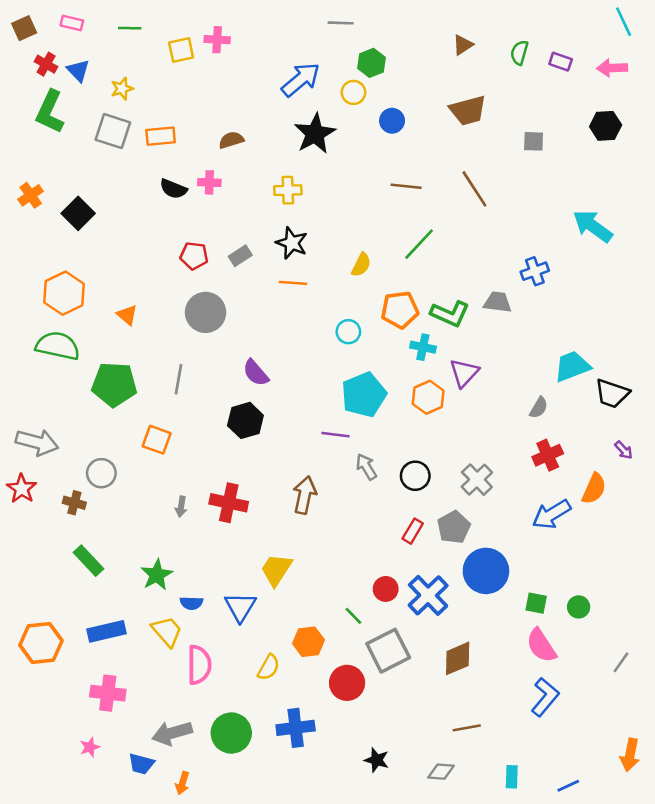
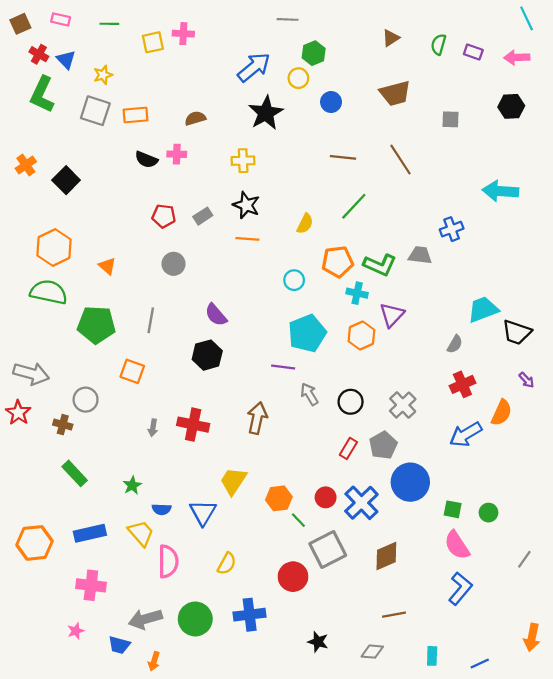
cyan arrow: (593, 226) -> (500, 191), turned -32
gray circle: (206, 312) -> (174, 264), size x0.7
green star: (157, 575) -> (132, 485), size x0.7
orange hexagon: (308, 642) -> (279, 498), moved

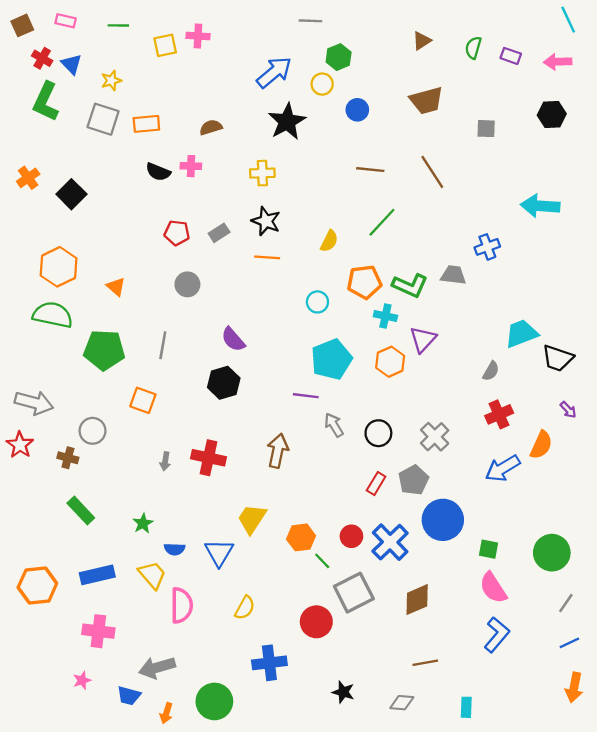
green circle: (488, 513) -> (552, 553), moved, size x1.8
green circle: (195, 619) -> (214, 701), moved
blue line: (480, 664) -> (569, 643), moved

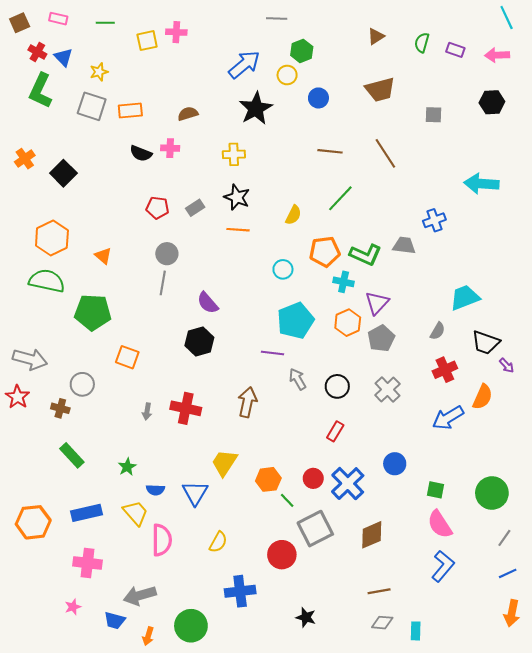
gray line: (163, 345) -> (163, 283), moved
black trapezoid: (558, 358) -> (486, 343), moved
gray pentagon: (414, 480) -> (381, 338), moved
blue circle: (443, 520) -> (395, 464), size x0.6
gray diamond: (402, 703) -> (382, 623), moved

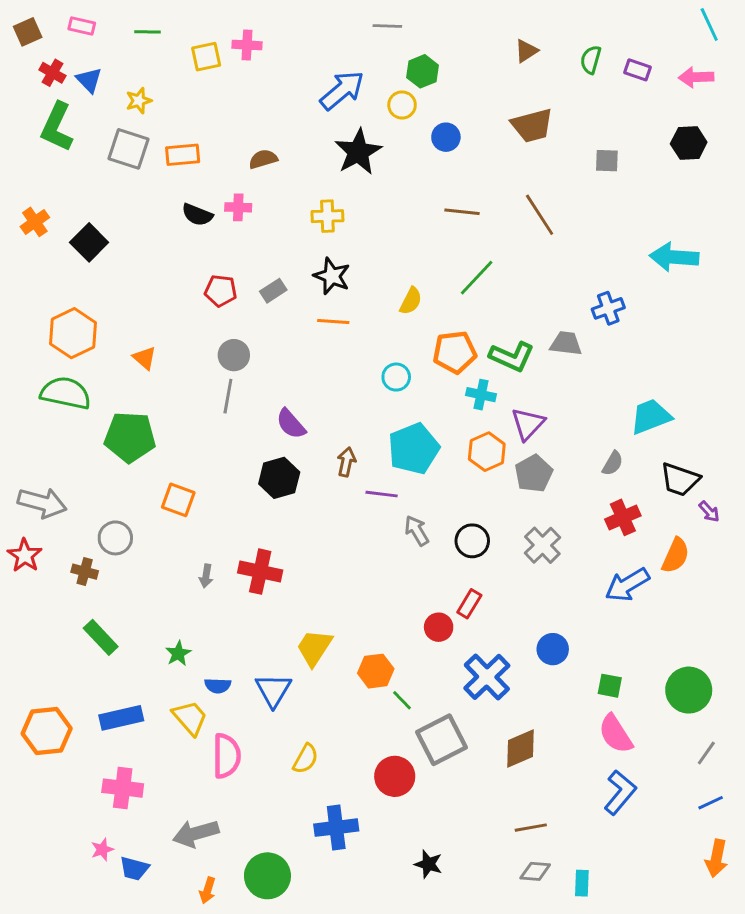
brown arrow: (247, 402) -> (346, 462), moved, size x0.7
red circle: (313, 478) -> (439, 627), moved
blue trapezoid: (115, 620) -> (134, 869), moved

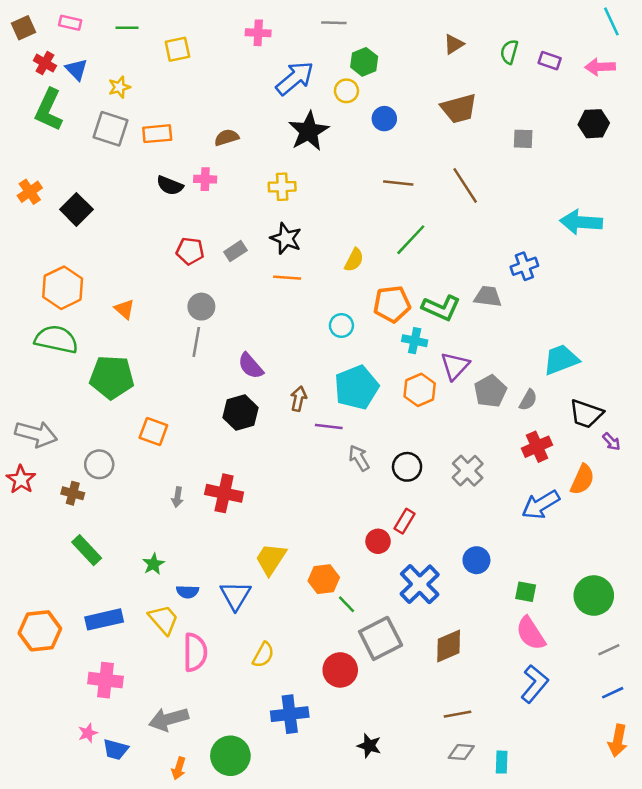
pink cross: (247, 45) -> (258, 33), moved
gray pentagon: (534, 474) -> (490, 391), moved
gray line: (706, 753) -> (609, 650), turned 30

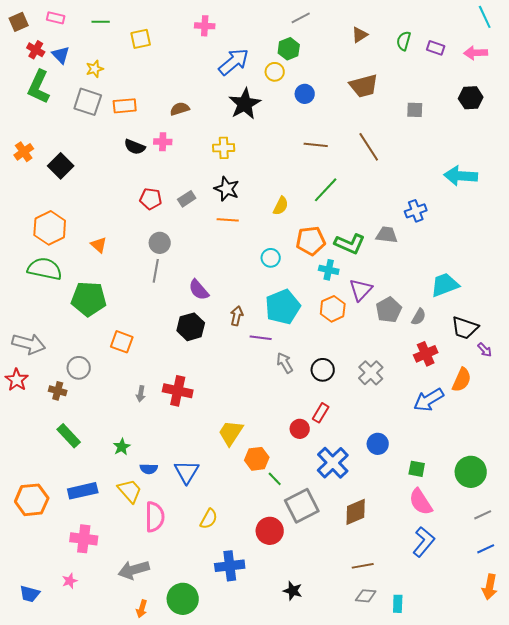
gray line: (334, 23) -> (301, 18), moved, turned -30
yellow trapezoid: (271, 559) -> (231, 433), moved
blue trapezoid: (116, 749) -> (30, 594), moved

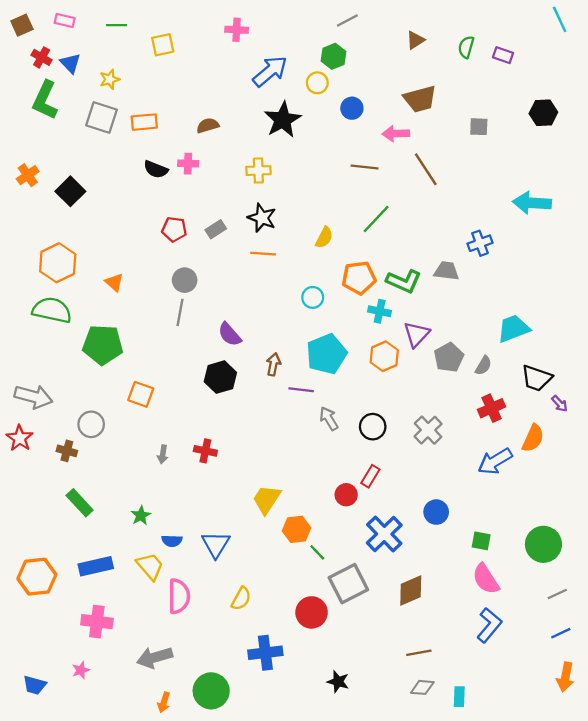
pink arrow: (476, 53) -> (396, 134), moved
red cross: (178, 391) -> (205, 451), size x0.7

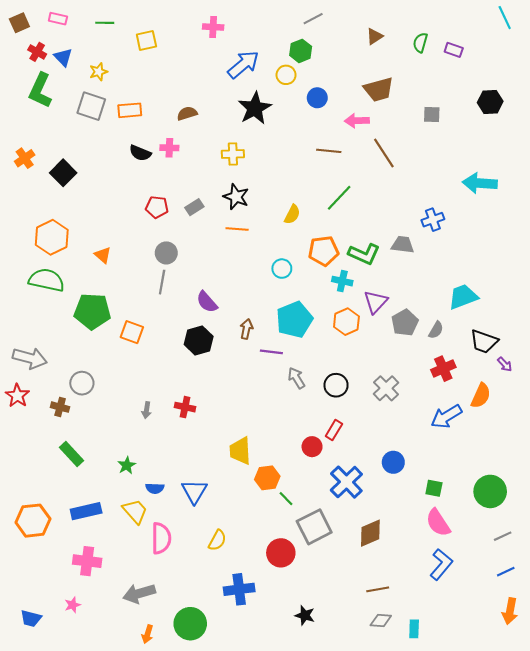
orange square: (141, 394) -> (132, 332), moved
yellow trapezoid: (267, 499) -> (240, 451), turned -36

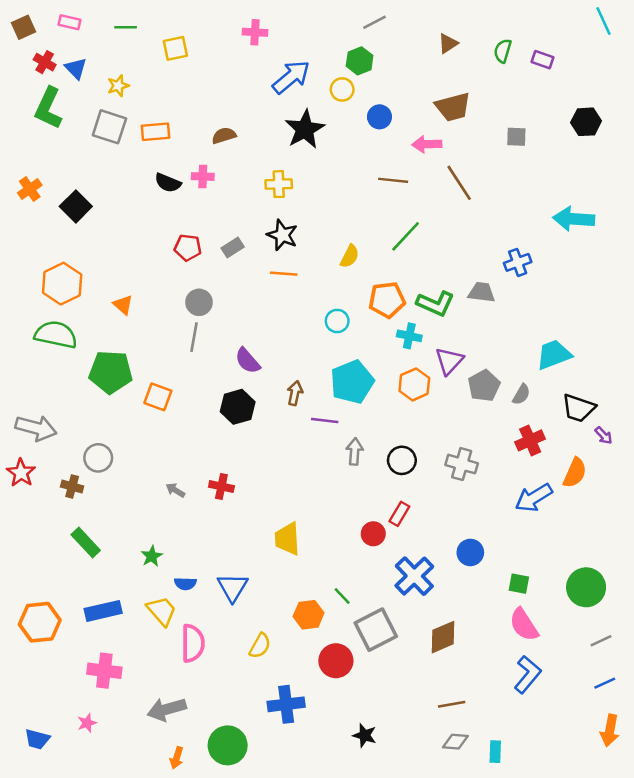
gray arrow: (296, 378) -> (355, 452), turned 35
gray cross: (386, 388) -> (462, 464), turned -30
gray arrow: (146, 410) -> (175, 490), turned 112
orange hexagon: (267, 478) -> (309, 615), moved

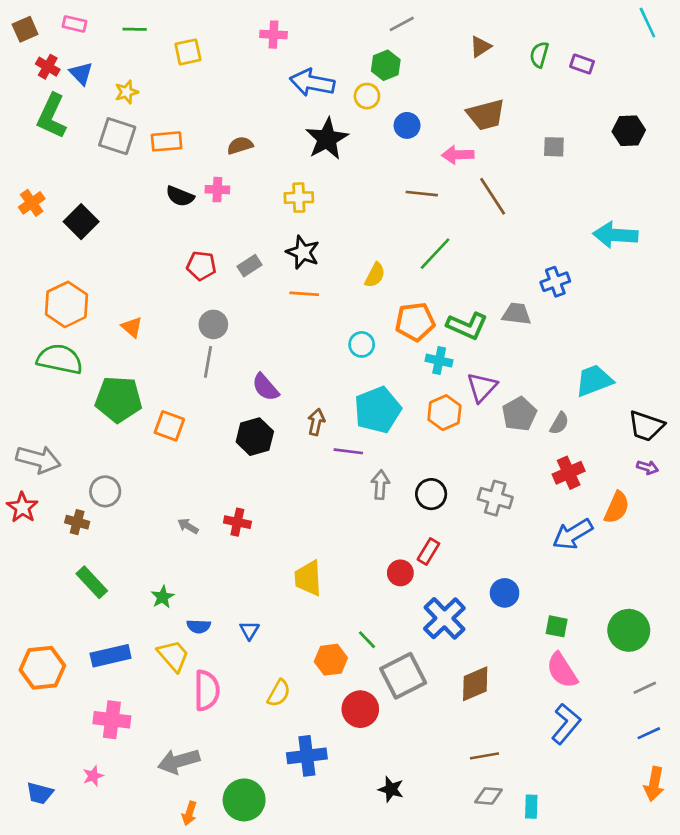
blue arrow: (291, 77) -> (312, 83), turned -129
black trapezoid: (579, 408) -> (646, 426), moved
purple arrow: (603, 435) -> (647, 467), turned -30
blue triangle: (233, 587) -> (249, 630), size x0.6

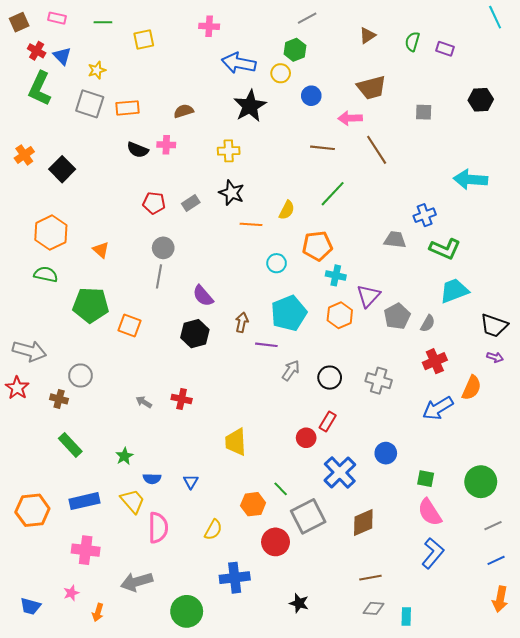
orange line: (304, 294) -> (251, 224), moved
green L-shape: (467, 326) -> (445, 249), moved
green semicircle: (60, 359) -> (46, 274), size x0.7
gray arrow: (380, 485) -> (291, 370), turned 30
orange arrow: (189, 813) -> (98, 612), moved

